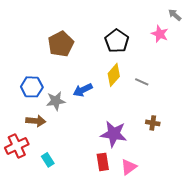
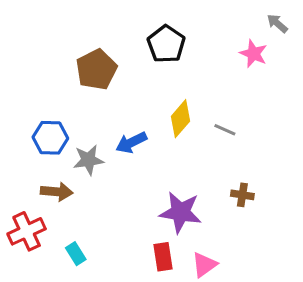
black pentagon: (117, 41) -> (166, 44), moved

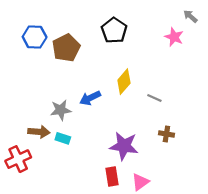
gray line: (225, 130) -> (154, 98), moved
blue hexagon: (50, 138) -> (35, 37), moved
cyan rectangle: (76, 254) -> (63, 138), moved, turned -40

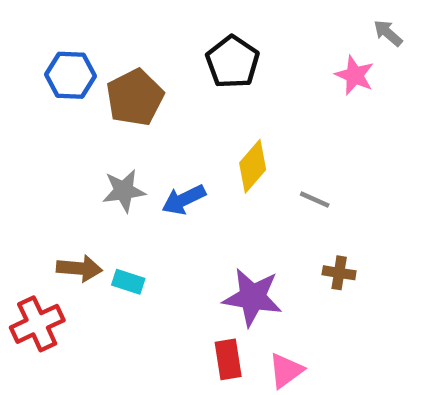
gray star: (61, 110) -> (124, 191), moved

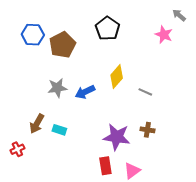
brown arrow: (79, 268) -> (37, 124), turned 114
brown cross: (339, 273) -> (147, 130), moved
red cross: (37, 324) -> (17, 149), size x0.6

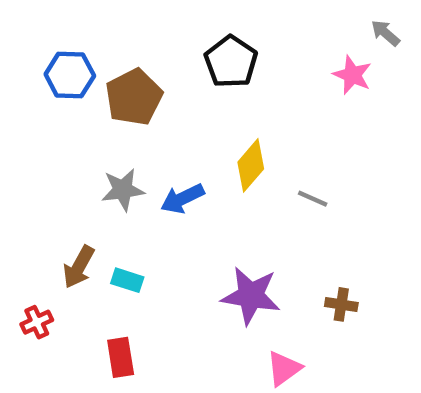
brown cross: (147, 130) -> (341, 304), moved
red rectangle: (105, 166) -> (121, 357), moved

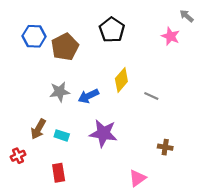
purple star: (251, 296) -> (103, 133), moved

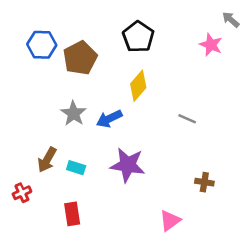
yellow diamond: (121, 80) -> (138, 86), moved
gray star: (60, 92) -> (73, 113), turned -30

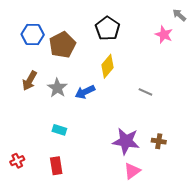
brown arrow: (47, 160) -> (30, 81), moved
purple star: (128, 165) -> (126, 141), moved
red cross: (22, 193) -> (17, 161), moved

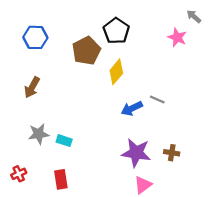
brown pentagon: (62, 45) -> (86, 51), moved
gray star: (57, 88) -> (39, 134), moved, turned 30
blue arrow: (85, 92) -> (132, 108), moved

